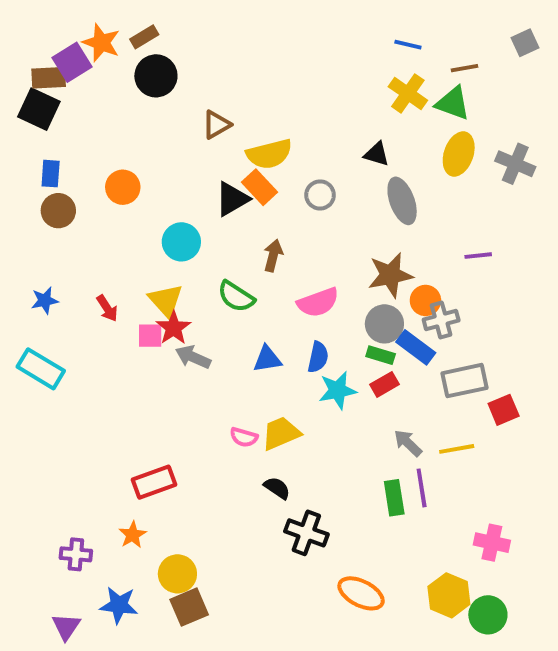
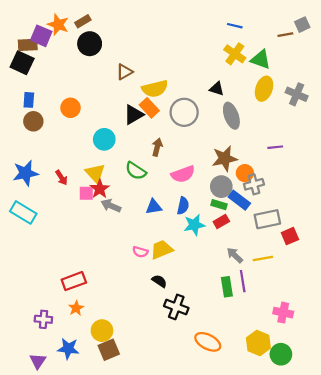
purple square: (72, 62) -> (41, 36), turned -35
brown line: (465, 68) -> (285, 35), moved
gray circle: (320, 195) -> (184, 112), size x1.6
blue star: (45, 300) -> (25, 173), size x1.6
red rectangle: (154, 482) -> (74, 281), moved

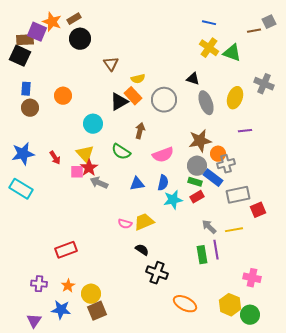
brown triangle: (124, 72) -> (111, 64), turned -35
yellow semicircle: (155, 89) -> (138, 79), size x0.6
yellow ellipse: (264, 89) -> (235, 98), moved
orange star: (76, 308) -> (68, 286), moved

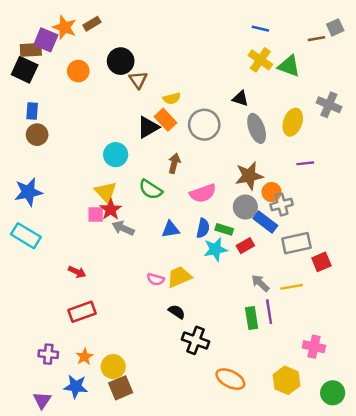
black circle: (80, 39) -> (121, 61), moved
orange circle: (63, 96) -> (78, 71), moved
red arrow: (55, 158) -> (77, 272), moved, turned -32
green rectangle: (195, 182) -> (224, 229), moved
green circle: (250, 315) -> (333, 393), moved

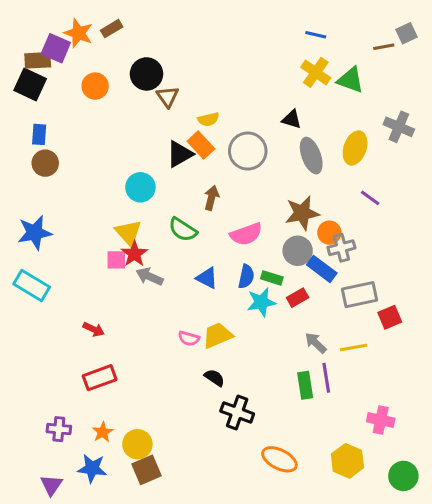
purple line: (305, 163) -> (370, 198), turned 42
blue triangle: (171, 229) -> (207, 278), turned 36

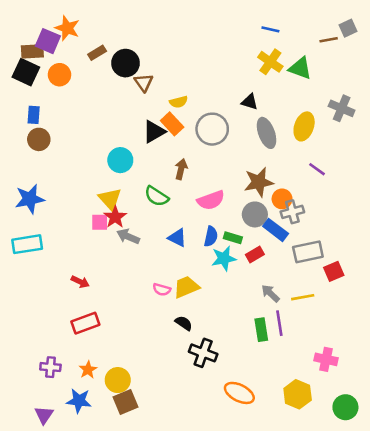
brown rectangle: (112, 29) -> (97, 53), moved
orange circle: (95, 86) -> (60, 75), moved
cyan rectangle: (32, 286) -> (27, 244), turned -40

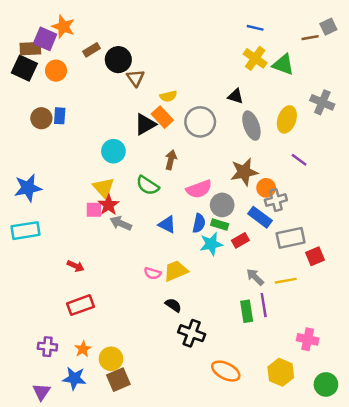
blue rectangle: (34, 115) -> (60, 116), moved
brown circle: (39, 139) -> (41, 118), moved
gray circle: (255, 214) -> (222, 205), moved

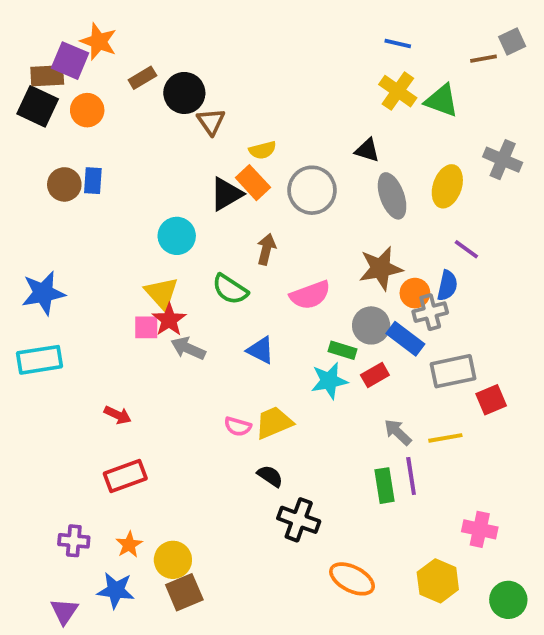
gray circle: (222, 205) -> (371, 325), moved
blue semicircle: (199, 223) -> (447, 285), moved

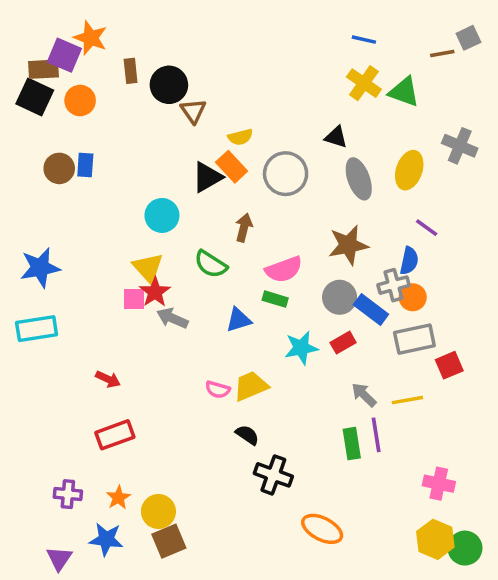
brown rectangle: (142, 78) -> (131, 71), turned -65
orange circle: (415, 293) -> (413, 297), moved
blue triangle: (261, 350) -> (239, 320), turned -44
green rectangle: (343, 350) -> (275, 299), moved
yellow hexagon: (438, 581) -> (435, 539), moved

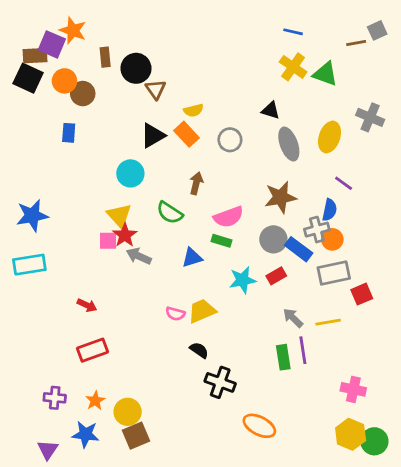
brown circle: (59, 168) -> (83, 94), moved
gray circle: (286, 174) -> (230, 140), size x0.7
black triangle: (207, 177) -> (153, 136), moved

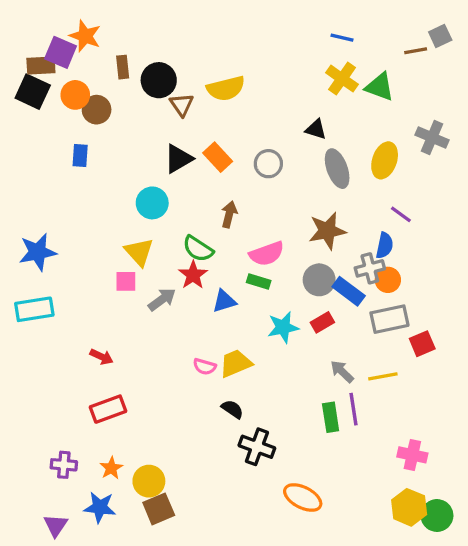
yellow semicircle: (193, 110) -> (226, 88), moved, size x1.6
red star: (125, 235) -> (193, 275), moved
gray arrow: (139, 256) -> (162, 299), turned 120

